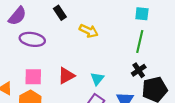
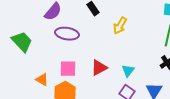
yellow arrow: (89, 31) -> (120, 26), turned 96

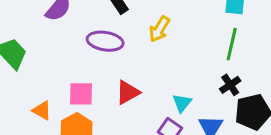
purple ellipse: (67, 34) -> (105, 41), moved
cyan triangle: (128, 71) -> (182, 103), moved

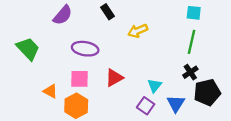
yellow arrow: (159, 29) -> (138, 31), turned 36
purple ellipse: (105, 41) -> (85, 49), moved

